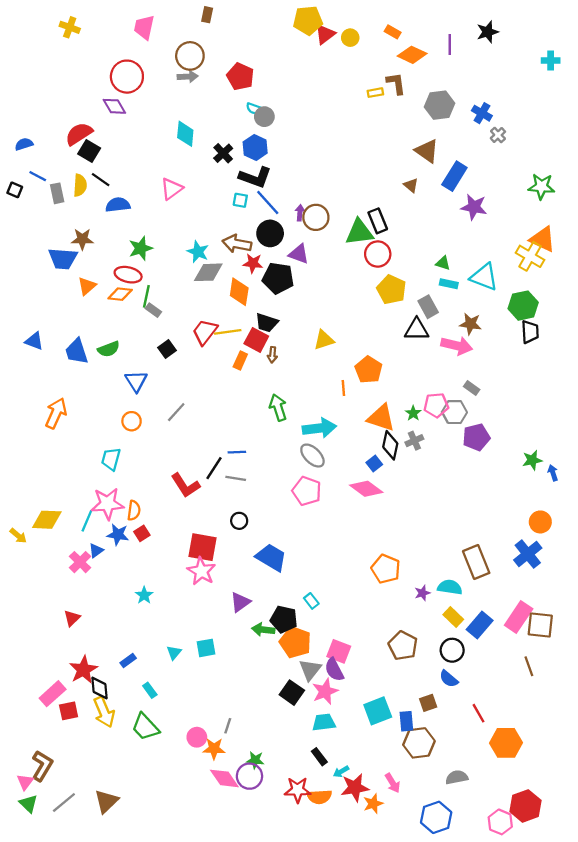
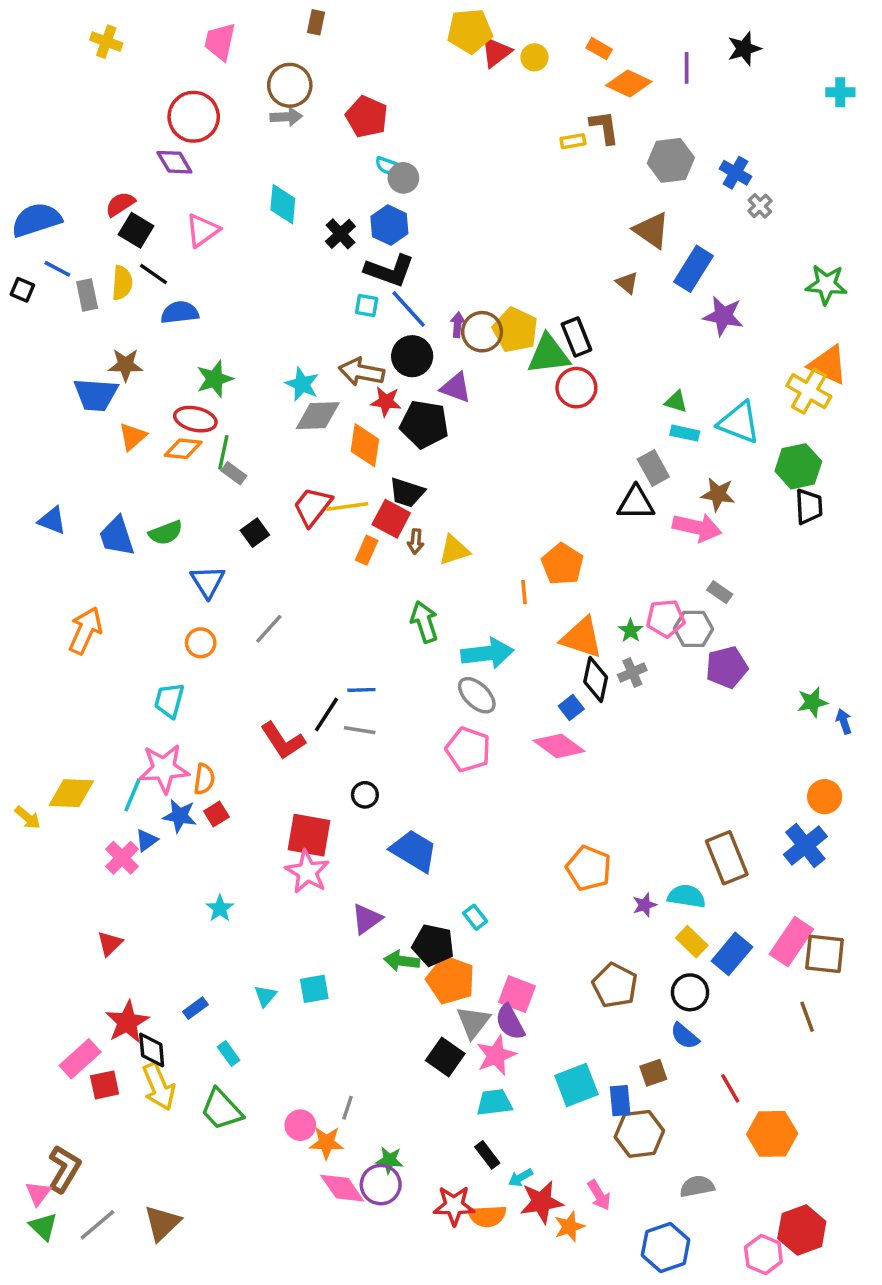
red semicircle: (79, 134) -> (120, 204), size x0.7
blue semicircle: (24, 144) -> (36, 220), size x1.8
pink triangle: (172, 189) -> (202, 230), moved
yellow pentagon: (391, 290) -> (515, 330), moved
yellow triangle: (324, 340) -> (454, 550), moved

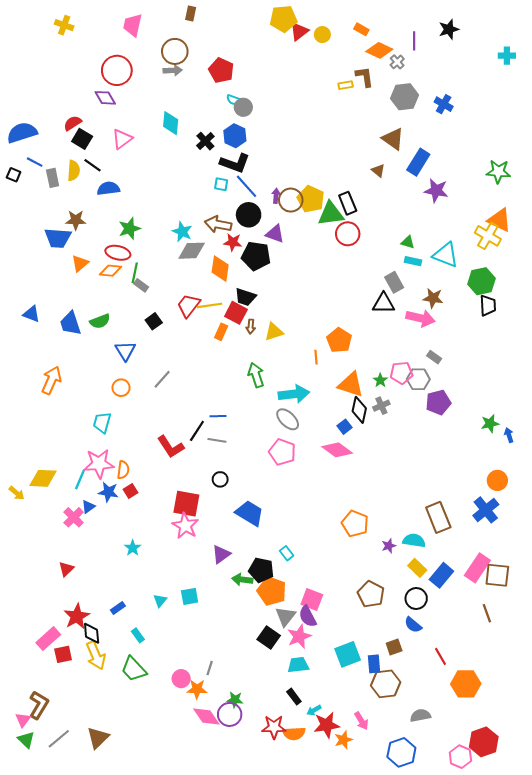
gray cross: (760, 206) -> (397, 62), moved

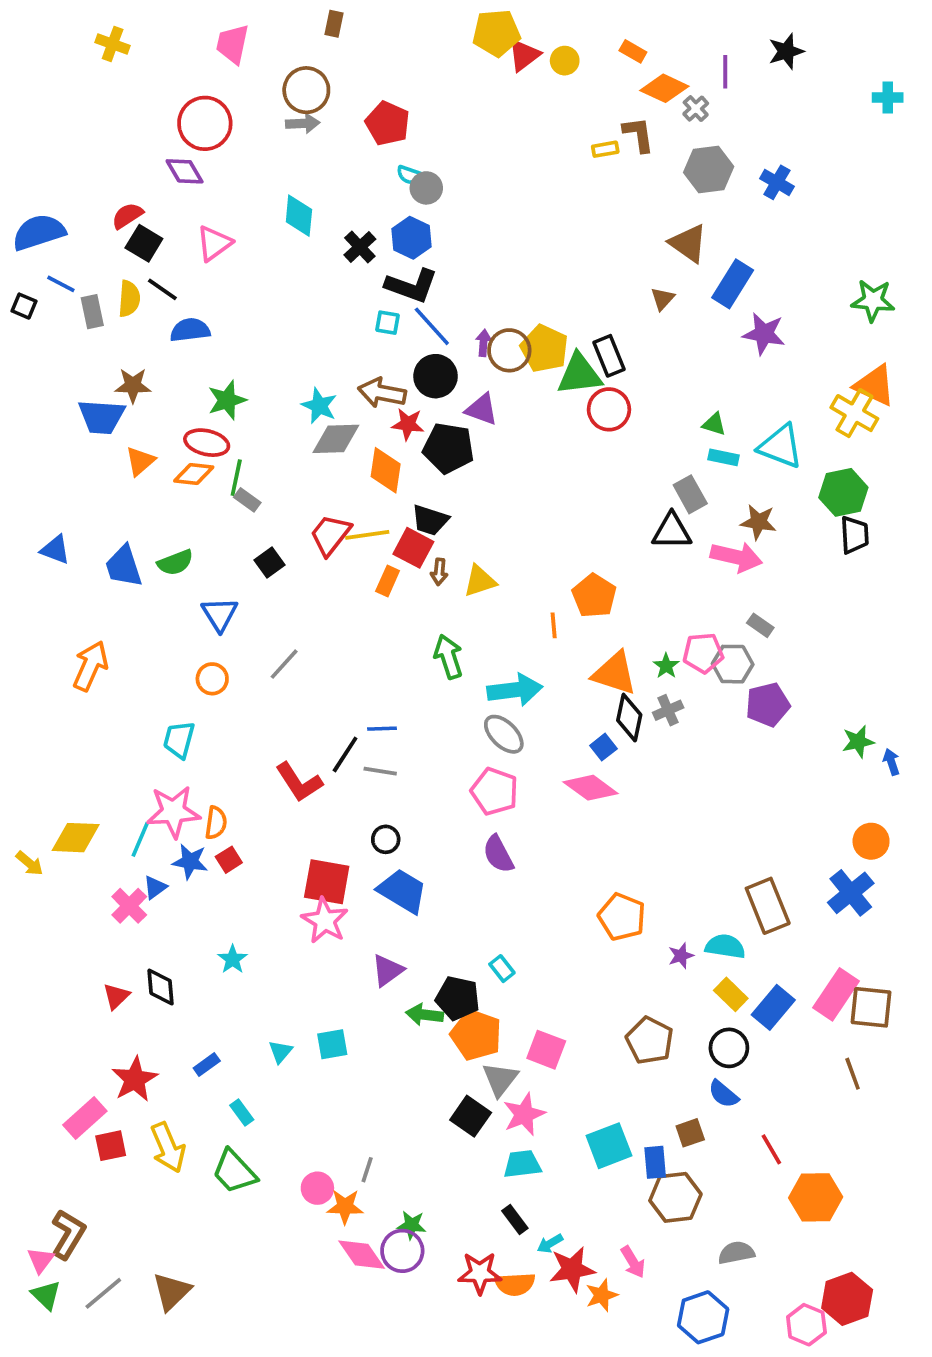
brown triangle: (378, 171) -> (662, 299), turned 32
blue trapezoid: (250, 513) -> (402, 891), moved
purple semicircle: (308, 616) -> (498, 854), moved
black diamond: (92, 633) -> (161, 987), moved

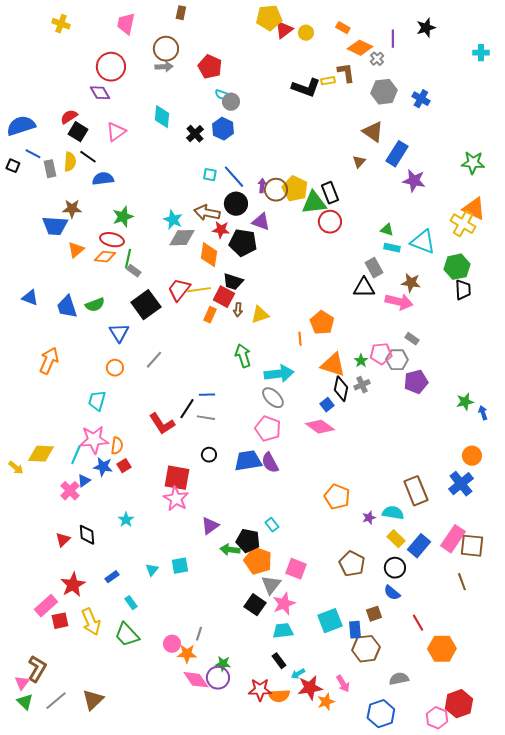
black L-shape: (412, 286) -> (306, 88), moved
black square: (269, 563) -> (146, 305), size x1.8
blue trapezoid: (402, 891) -> (248, 461), moved, turned -40

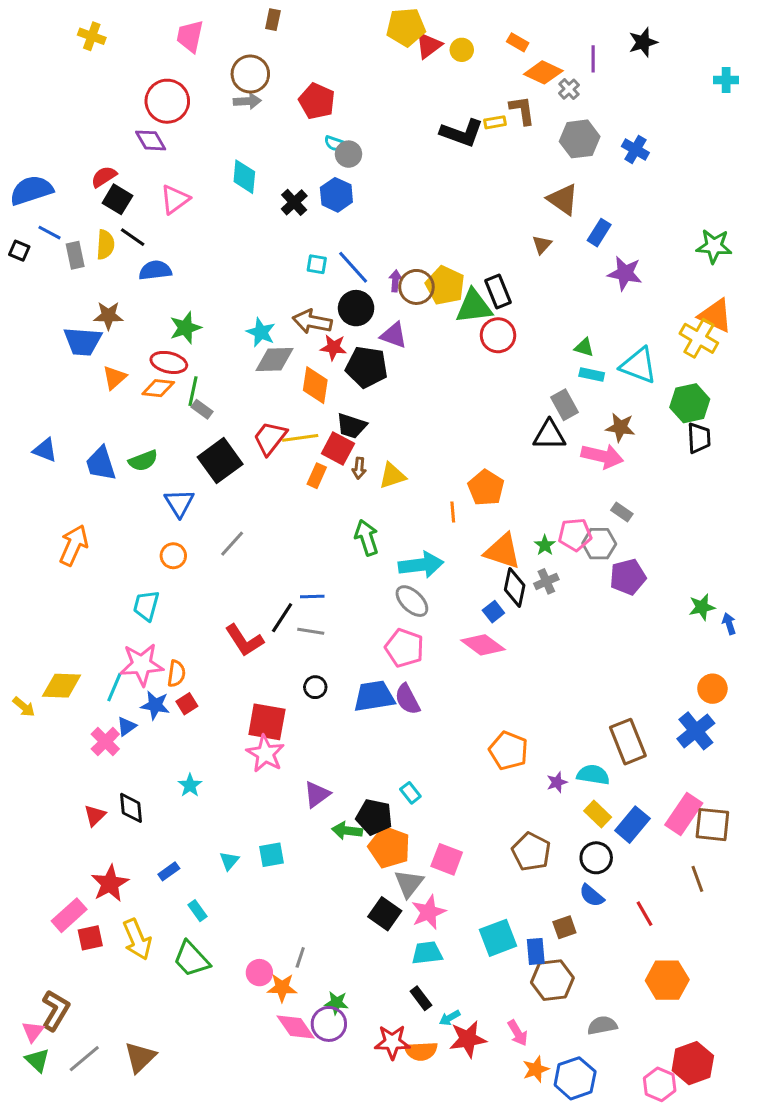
blue rectangle: (397, 154) -> (599, 233), size x0.7
red line: (418, 623) -> (644, 914), moved
orange star: (326, 702) -> (536, 1069), moved

